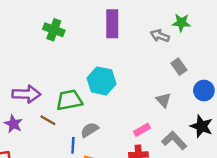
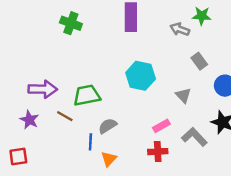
cyan hexagon: (101, 81) -> (141, 76), moved

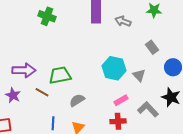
gray arrow: (180, 29) -> (123, 21), moved
cyan hexagon: (141, 76) -> (114, 68), moved
blue line: (90, 142) -> (53, 123), moved

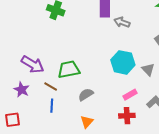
gray arrow: (123, 21) -> (122, 22), moved
purple arrow: (24, 70) -> (33, 64), turned 30
blue line: (53, 123) -> (52, 106), moved

